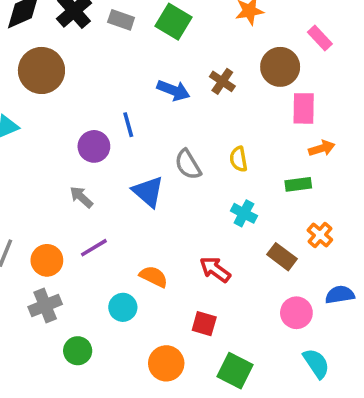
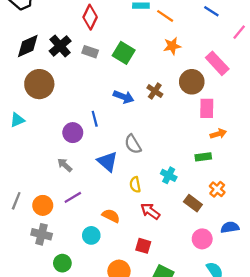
pink rectangle: (320, 38) -> (217, 63), size x1.5
yellow semicircle: (239, 159) -> (135, 185), moved
gray cross: (45, 306) -> (42, 234), turned 36

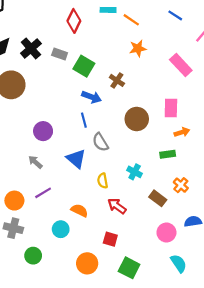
red diamond: (90, 17) -> (74, 21), moved
green square: (124, 53) -> (84, 66), moved
brown circle: (192, 82) -> (137, 119), moved
brown cross: (155, 91) -> (117, 80), moved
blue line: (95, 119) -> (84, 120), moved

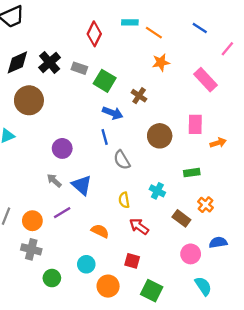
orange arrow: (182, 132) -> (218, 143), moved
blue triangle: (76, 159) -> (82, 185), moved
cyan circle: (61, 229) -> (86, 264), moved

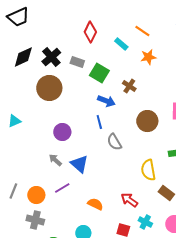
cyan rectangle: (130, 22) -> (121, 44), moved, turned 40
brown circle: (29, 100) -> (49, 88), moved
cyan cross: (157, 191) -> (145, 222), moved
yellow semicircle: (124, 200) -> (148, 170), moved, size x1.5

